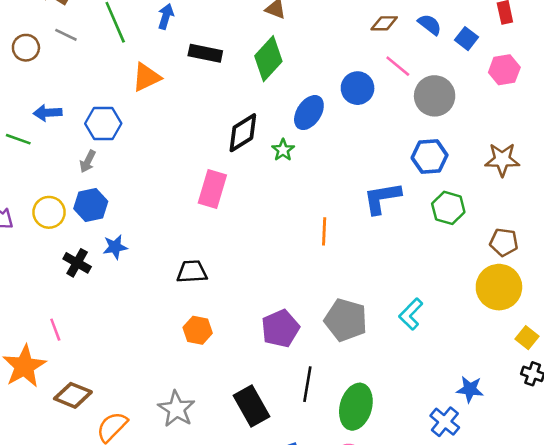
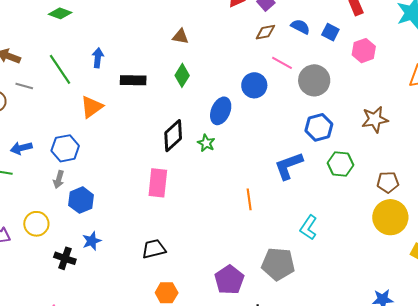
green diamond: (268, 59) -> (182, 75), size x0.7
blue hexagon: (91, 205) -> (81, 200), moved
cyan L-shape: (411, 314) -> (309, 227), moved

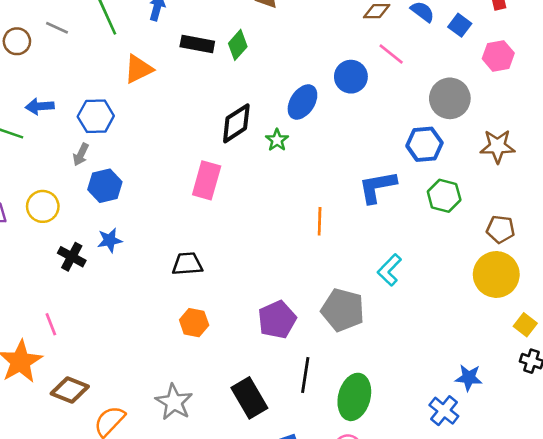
green diamond: (182, 75) -> (238, 45), moved
gray circle: (314, 80) -> (450, 98), moved

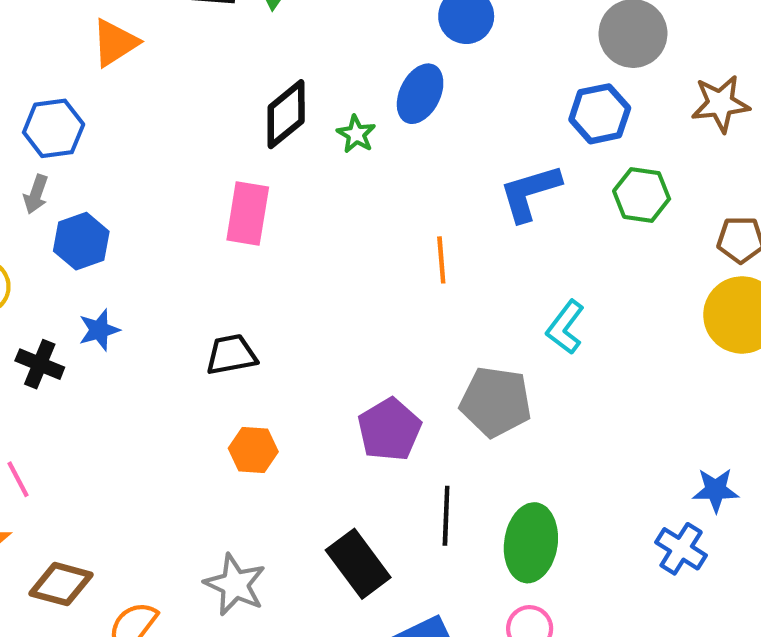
blue ellipse: (302, 102) -> (420, 94), moved

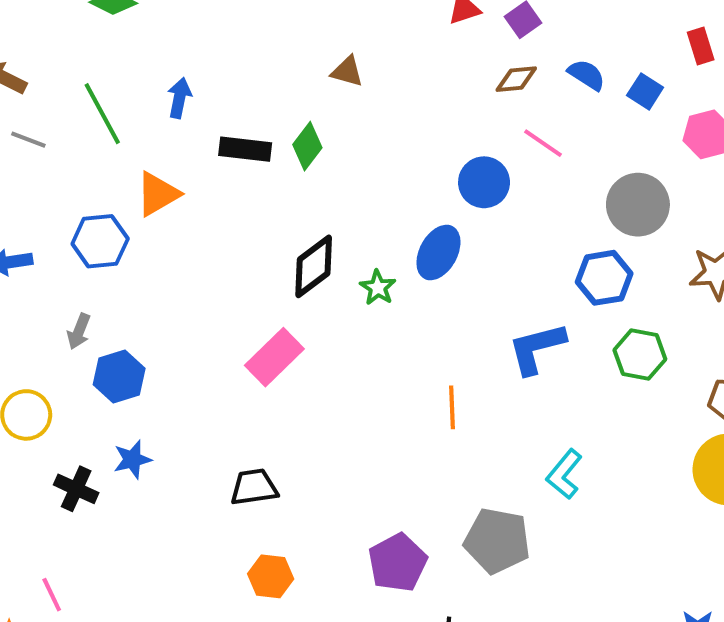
blue hexagon: (54, 128) -> (100, 241), moved
pink rectangle: (248, 214) -> (274, 357), turned 34

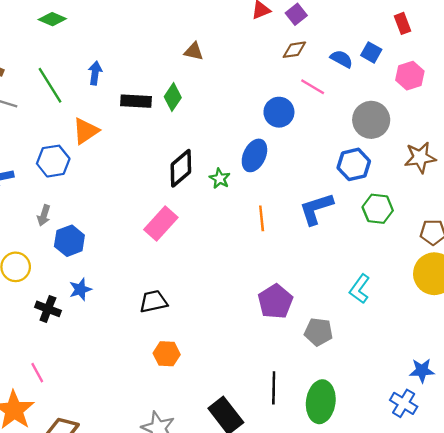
blue semicircle: (587, 75) -> (342, 59), moved
orange line: (452, 407) -> (262, 218), moved
cyan L-shape: (564, 474) -> (360, 289), moved
gray pentagon: (497, 541) -> (319, 332), moved, size x0.7
purple pentagon: (398, 563) -> (275, 301), moved

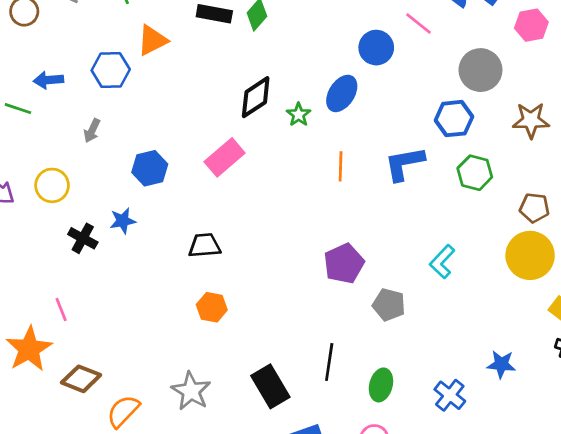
blue hexagon: (69, 241) -> (150, 168), moved
green ellipse: (321, 402) -> (381, 385), size x0.7
blue cross: (404, 403) -> (450, 395), moved

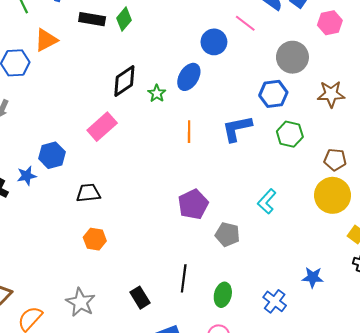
blue hexagon: (150, 168) -> (52, 155), moved
black rectangle: (270, 386) -> (140, 298), size x0.7

